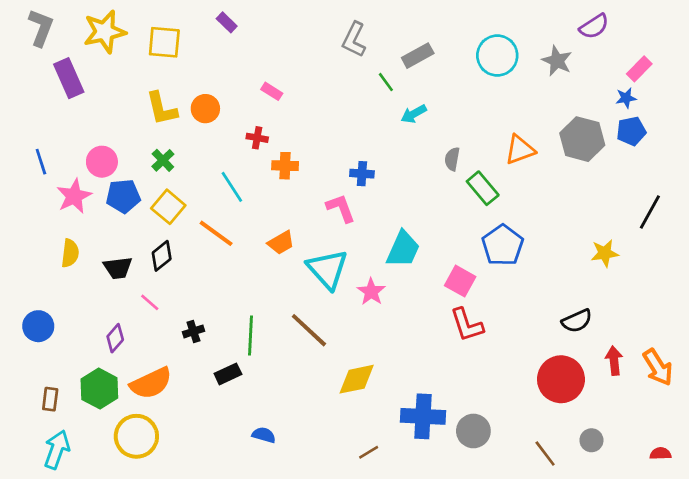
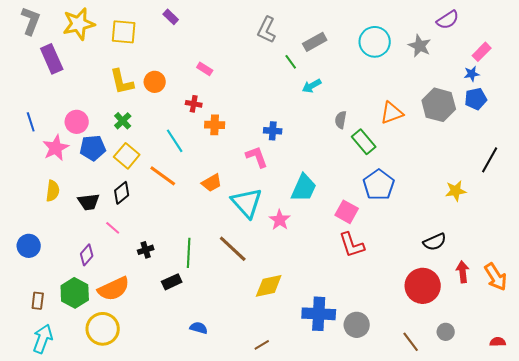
brown line: (369, 452) -> (262, 345), moved

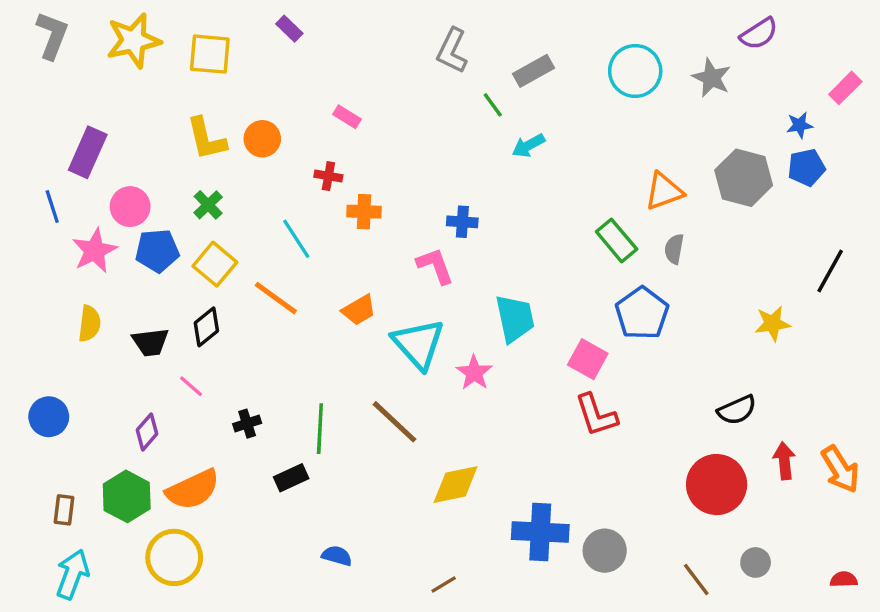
pink rectangle: (482, 52) -> (845, 88), moved
purple rectangle: (52, 59) -> (88, 152), moved, turned 48
gray semicircle: (341, 120) -> (674, 249), moved
cyan trapezoid: (304, 188) -> (515, 318), turned -36

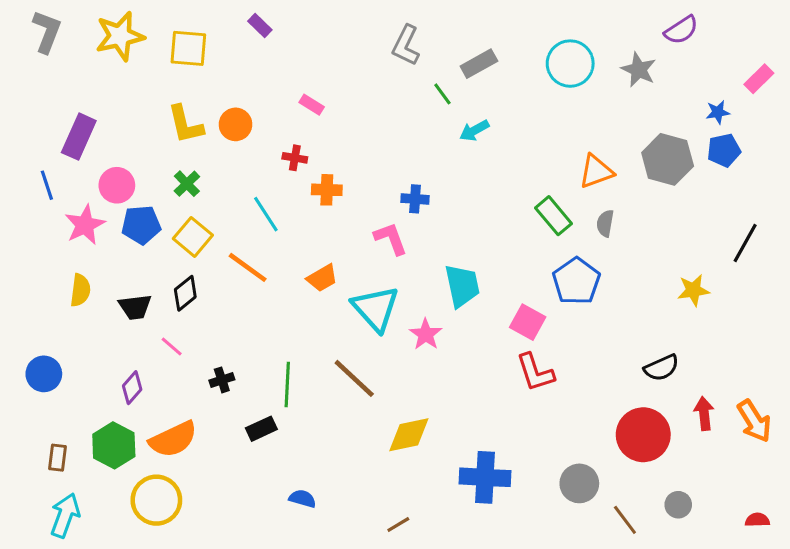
gray circle: (605, 551) -> (579, 483), moved

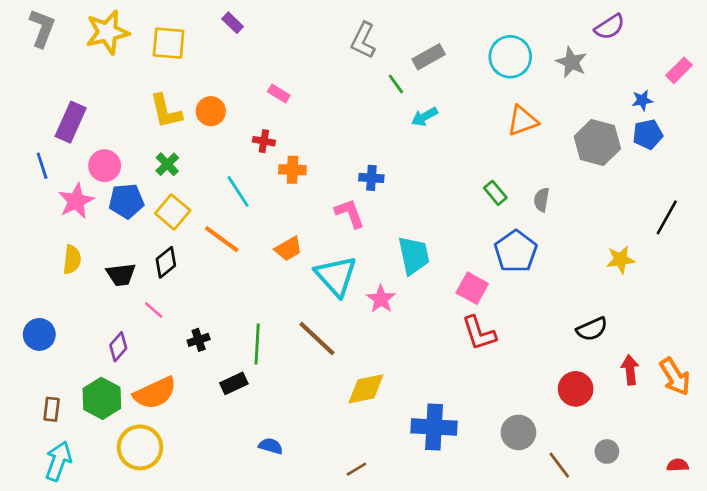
orange triangle: (596, 172) -> (523, 121), moved
green rectangle: (553, 216) -> (495, 193), size x0.7
red circle: (643, 435) -> (576, 389), size x0.7

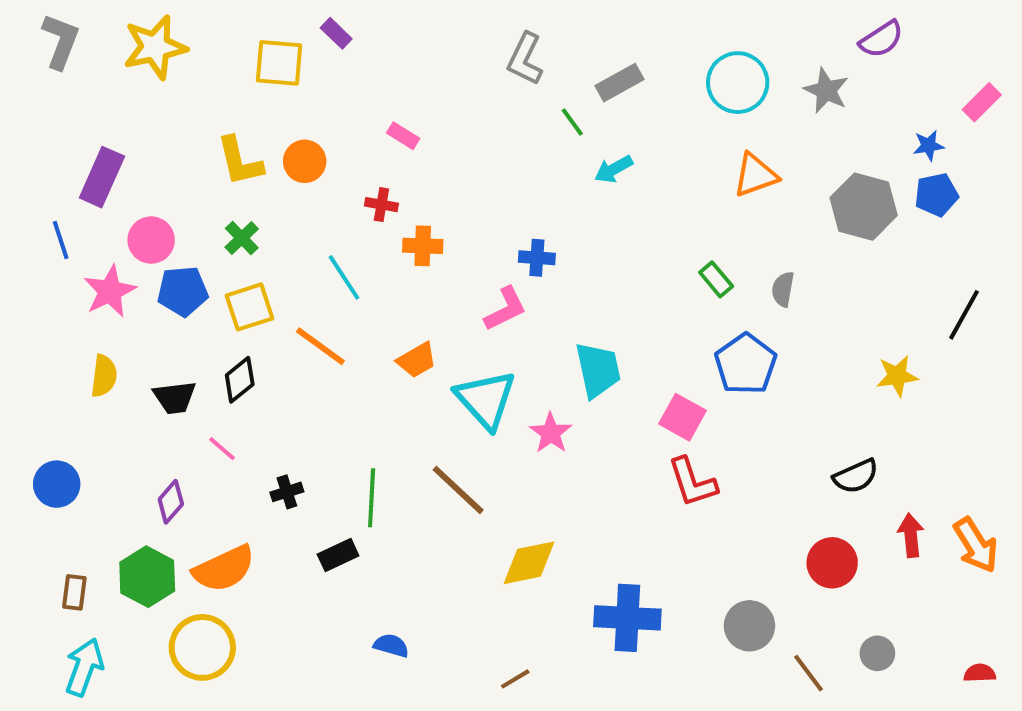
yellow square: (169, 43) -> (279, 63), moved
yellow square: (173, 212) -> (250, 307), turned 32
pink L-shape: (350, 213) -> (505, 309), turned 84

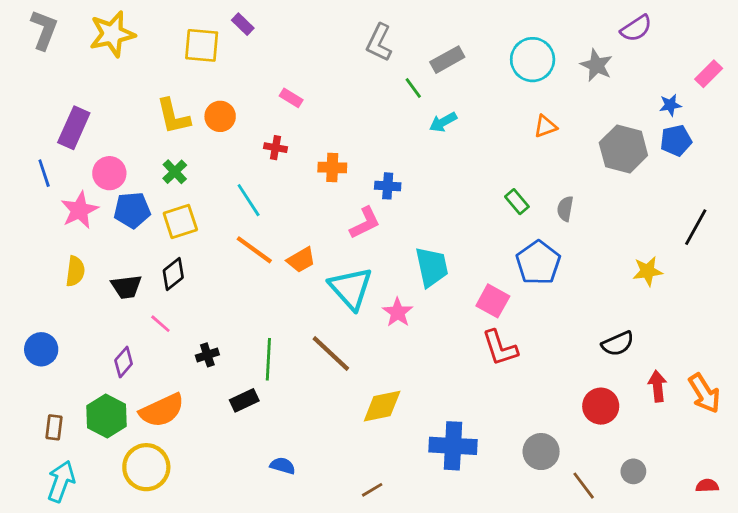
orange triangle: (755, 175) -> (545, 126), size x0.7
orange cross: (423, 246) -> (332, 168), moved
orange line: (320, 346) -> (254, 250), moved

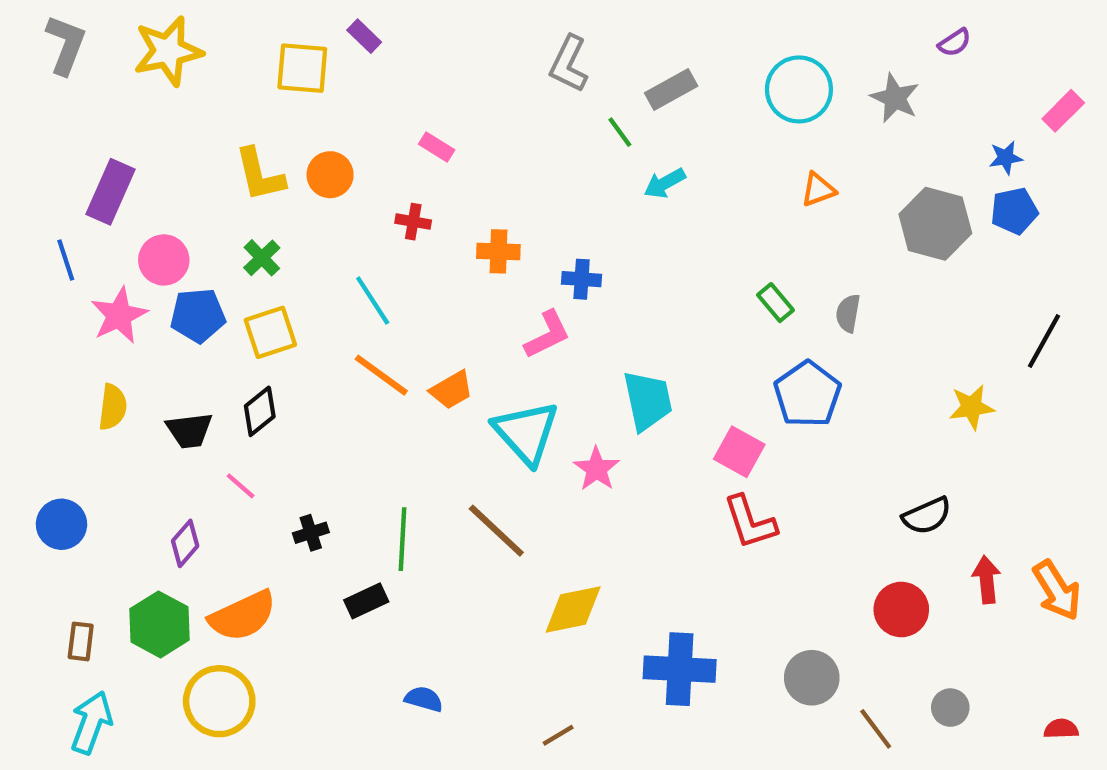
purple semicircle: (636, 28) -> (955, 43), size x0.7

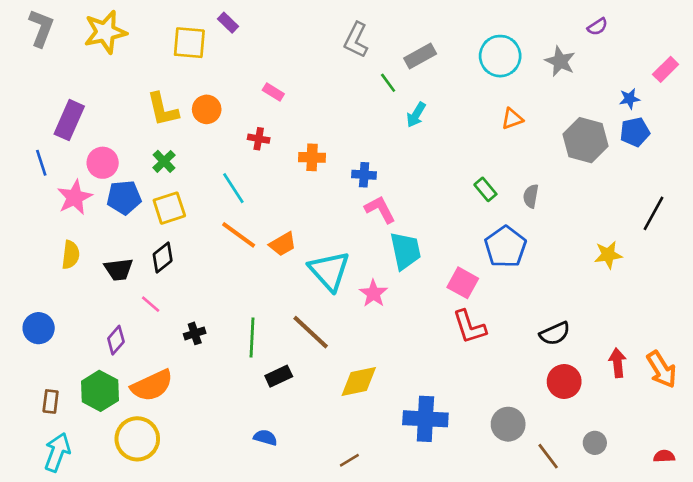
cyan arrow: (665, 183) -> (416, 115), turned -30
pink L-shape: (547, 335) -> (380, 209), moved, turned -92
black semicircle: (927, 516) -> (555, 333), moved
black rectangle: (366, 601) -> (279, 376), moved

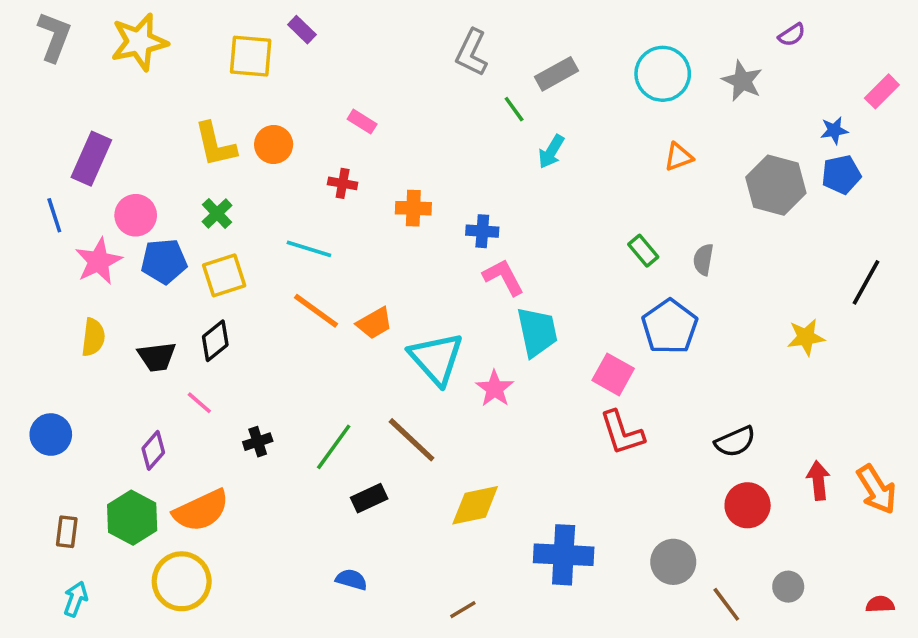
cyan line: (233, 188) -> (309, 249), turned -40
green line: (252, 337) -> (334, 447), turned 33
cyan arrow: (57, 452) -> (76, 599), size x0.7

